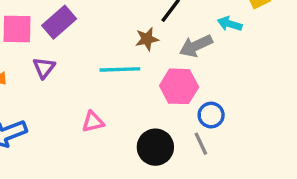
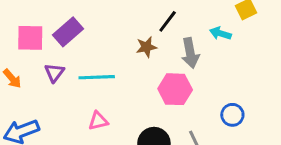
gray arrow: (196, 46) -> (190, 53), turned -76
cyan line: (120, 69) -> (97, 77), moved
blue circle: (211, 115) -> (232, 115), moved

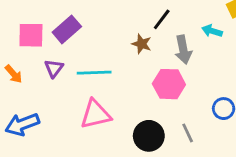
brown star: (146, 47) -> (142, 44), turned 30
pink triangle: (98, 121) -> (96, 114), size x1.6

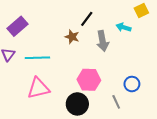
pink hexagon: (169, 84) -> (89, 80), moved
gray line: (188, 133) -> (116, 102), moved

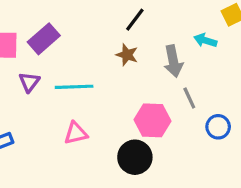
black line: (87, 19) -> (135, 20), moved
pink triangle: (38, 88) -> (76, 133), size x0.7
gray line: (116, 102) -> (189, 98), moved

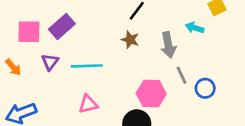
blue circle: (218, 127) -> (205, 88), moved

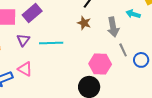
pink triangle: (88, 104) -> (25, 69), moved, turned 42

